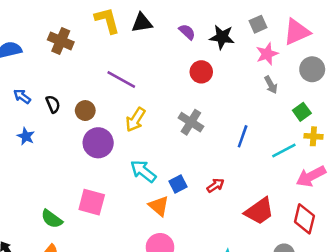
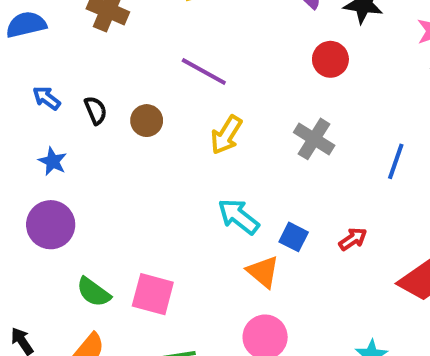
purple circle: (98, 143) -> (51, 225), moved
blue square: (178, 184) -> (294, 237), turned -36
pink square: (92, 202) -> (153, 294), moved

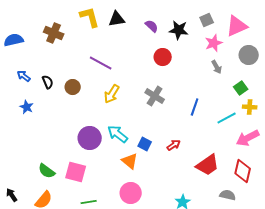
purple circle: (51, 225) -> (90, 138), moved

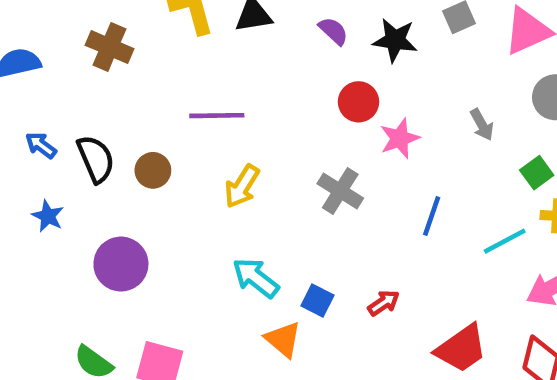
pink star: (214, 43) -> (400, 138), moved
purple line: (101, 63) -> (217, 116), turned -30
black semicircle: (48, 82) -> (96, 159), size x1.5
purple circle: (90, 138) -> (121, 264), moved

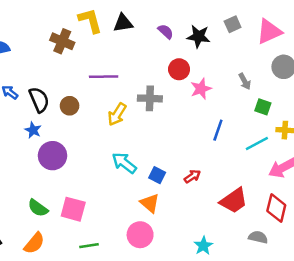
brown cross: (109, 47) -> (62, 41), moved
green square: (537, 173) -> (263, 107), moved, turned -35
gray cross: (340, 191) -> (150, 98), moved, turned -30
blue star: (48, 216) -> (33, 130), moved
orange triangle: (283, 339) -> (150, 203), moved

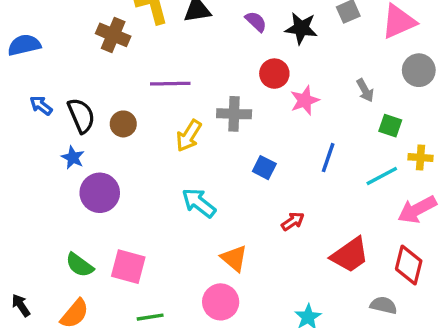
blue square: (157, 175) -> (264, 168), moved

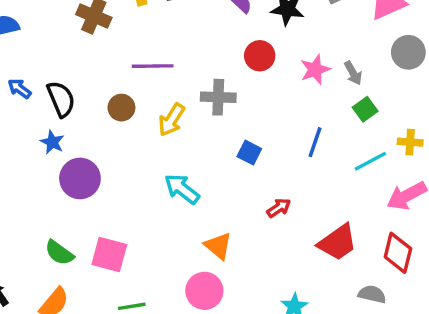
pink star: (305, 100) -> (315, 70), moved
brown circle: (123, 124) -> (121, 108), moved
green square: (390, 126) -> (365, 109), moved, turned 35

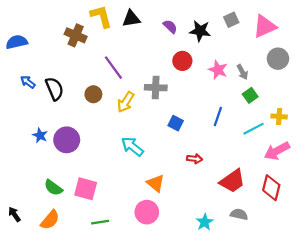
purple line: (153, 66) -> (113, 68), turned 55
pink star: (315, 70) -> (218, 70), turned -30
blue star: (52, 142) -> (40, 135), moved
red arrow: (279, 208) -> (195, 159), turned 40
gray semicircle: (372, 294) -> (239, 214), moved

